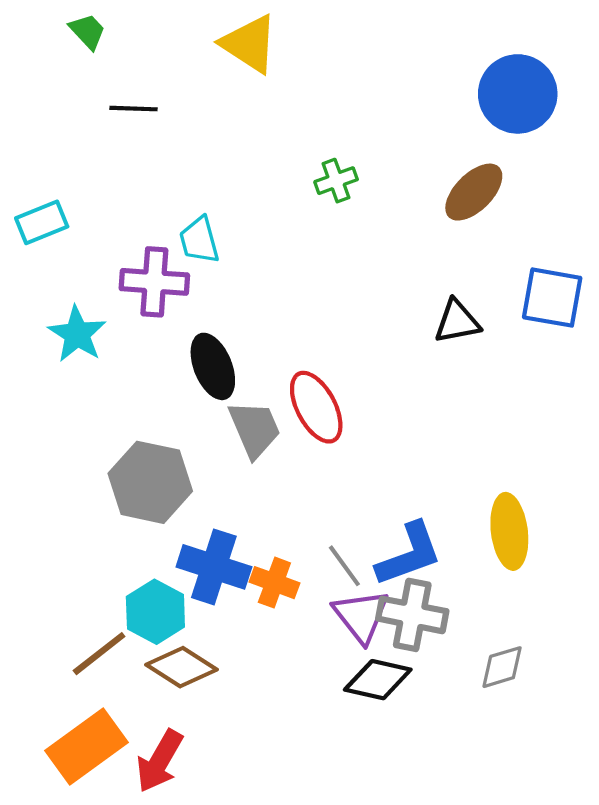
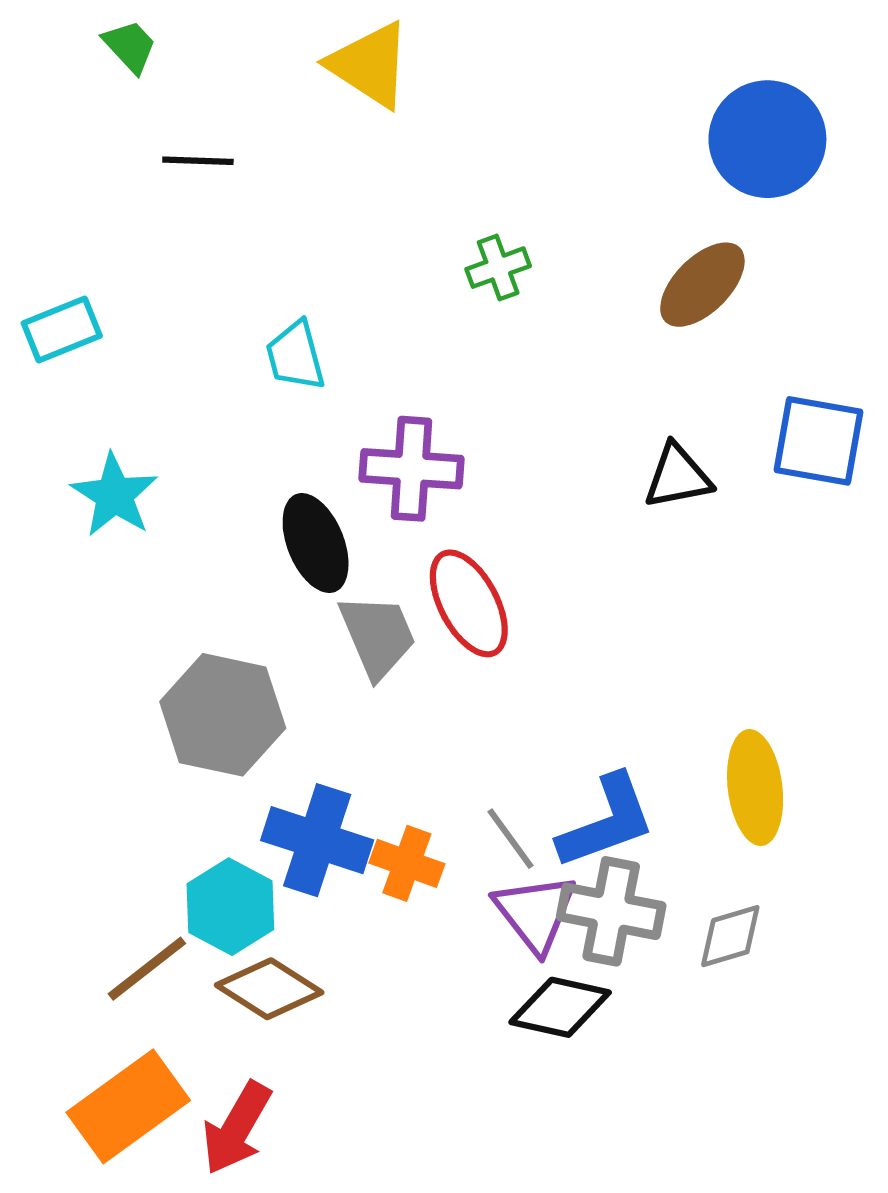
purple cross: (154, 282) -> (412, 469), moved
gray diamond: (502, 667) -> (730, 936), moved

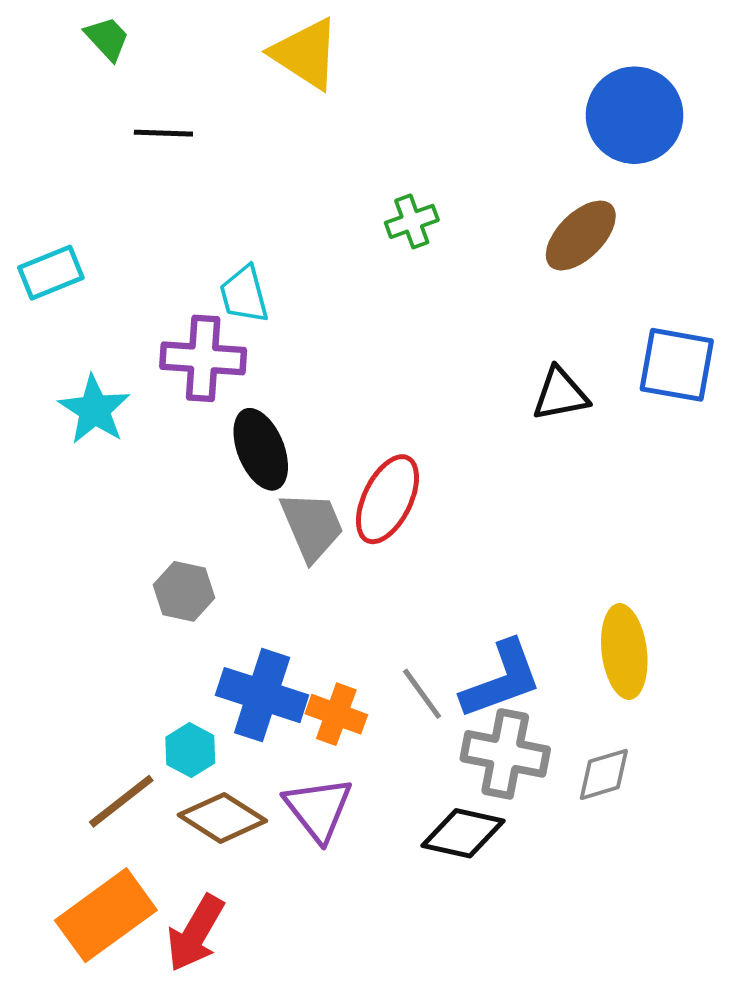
purple cross: (412, 469) -> (203, 358), moved
red ellipse: (469, 603) -> (387, 499), turned 54
gray hexagon: (223, 715) -> (184, 591), size x0.6
cyan hexagon: (230, 907) -> (190, 750), size x0.7
purple triangle: (535, 913) -> (318, 809), moved

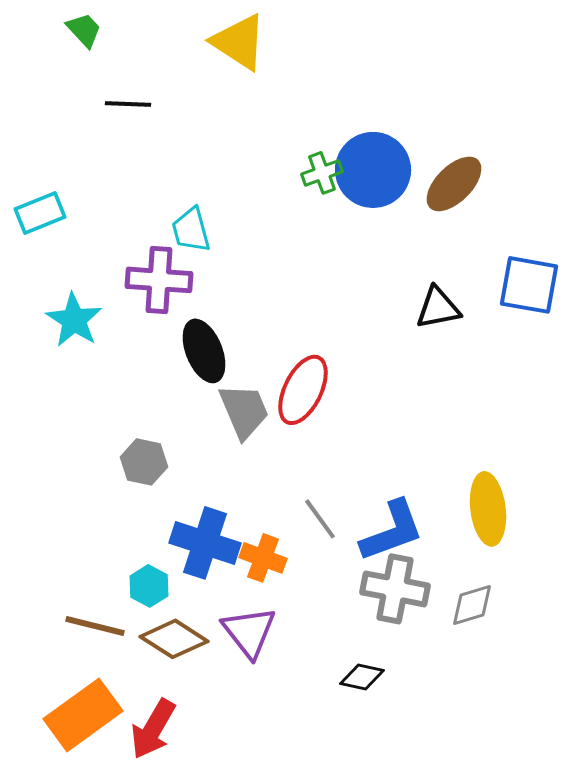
blue circle: (635, 115) -> (373, 170), moved
gray line: (422, 694) -> (320, 519), moved
brown line: (121, 801) -> (95, 626), turned 52
black diamond: (463, 833) -> (362, 677), moved, size x0.7

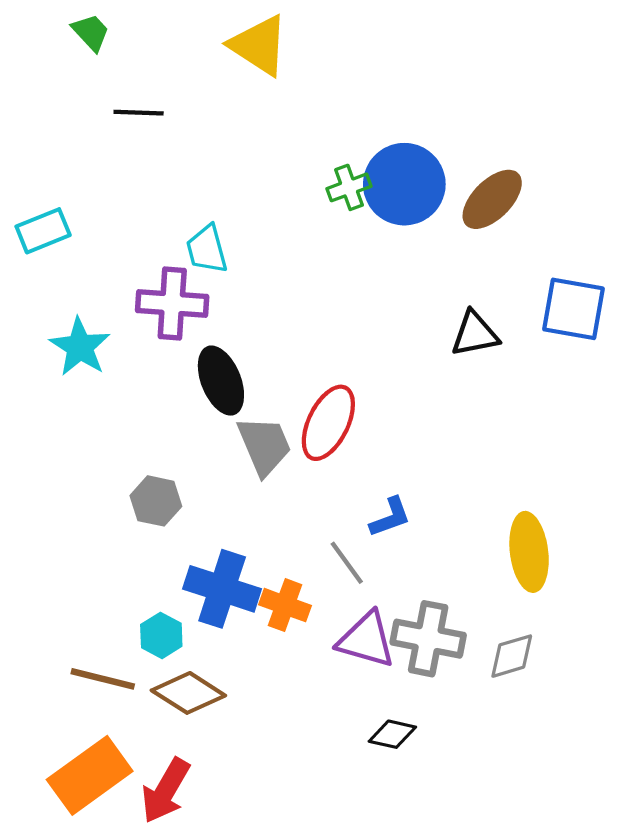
blue L-shape: (392, 531) -> (390, 517), moved, size x0.6
purple triangle: (249, 632) -> (366, 640), moved, turned -36

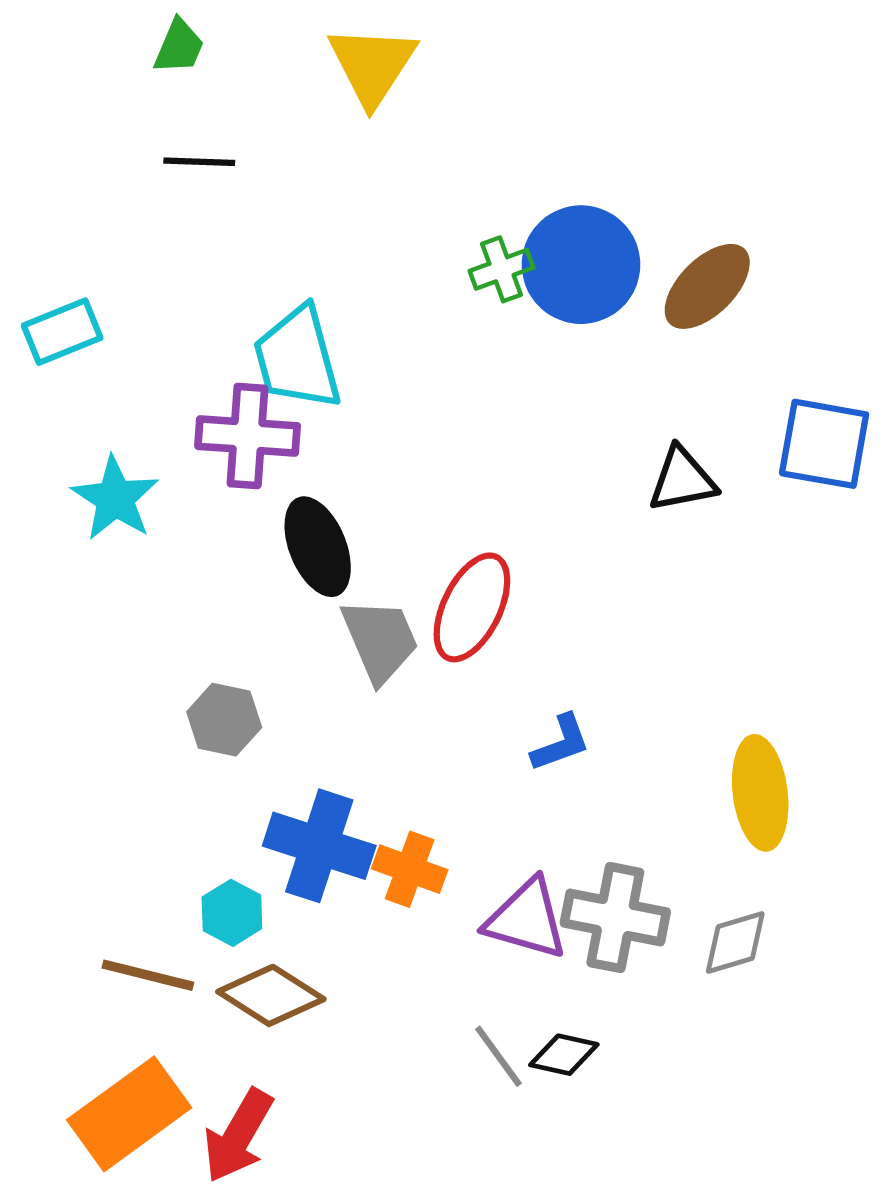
green trapezoid: (91, 32) -> (179, 46), moved, turned 66
yellow triangle: (259, 45) -> (372, 65), turned 30
cyan trapezoid: (207, 249) -> (297, 358), size x1.5
gray line: (347, 563) -> (498, 1056), moved

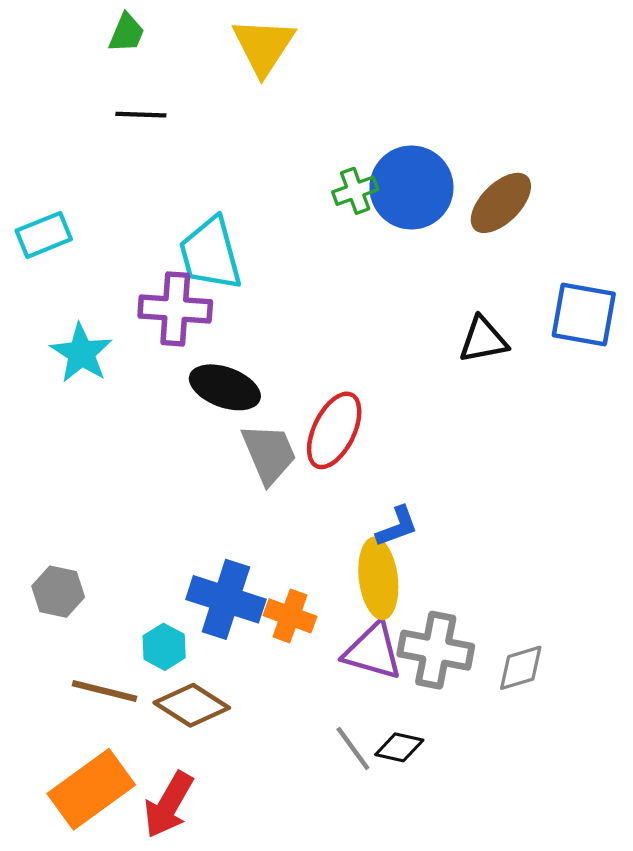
black ellipse: (318, 547) -> (225, 387), turned -48
gray hexagon: (224, 720) -> (58, 592), moved
yellow ellipse: (760, 793) -> (378, 578), moved

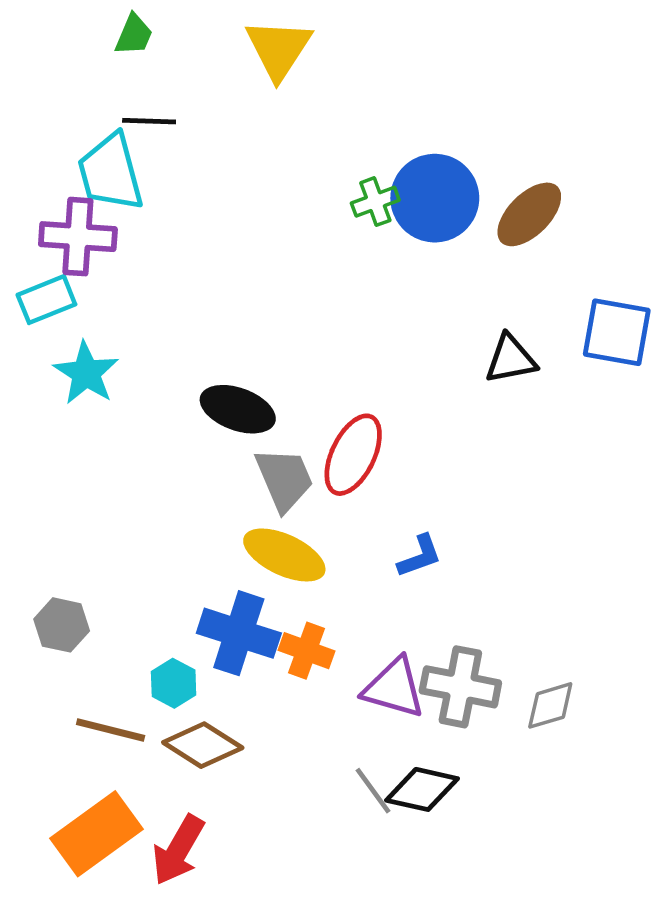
cyan rectangle: (44, 235) -> (46, 300), moved
cyan trapezoid: (210, 254) -> (111, 172), moved
purple cross: (175, 309) -> (78, 237), moved
yellow ellipse: (378, 578) -> (284, 555), moved, turned -58
black diamond: (399, 747) -> (422, 789), size x1.4

